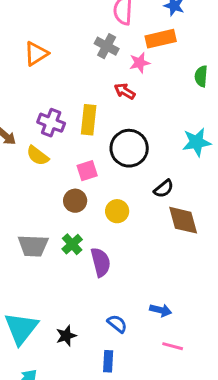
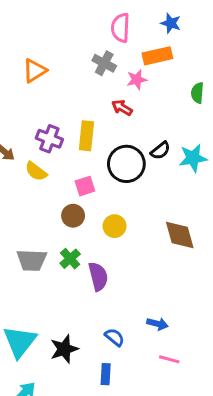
black semicircle: (164, 189) -> (160, 151), moved
black star: (66, 336) -> (64, 349), size x1.4

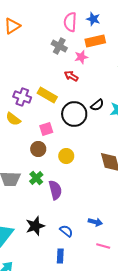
blue star: (171, 23) -> (93, 19), moved
orange triangle: (35, 71) -> (12, 26), moved
yellow rectangle: (86, 136) -> (47, 95), turned -66
black star: (64, 349) -> (35, 226), moved

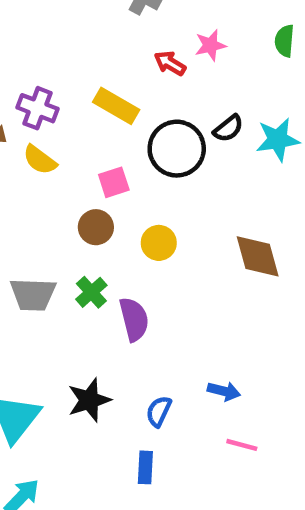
pink star: (81, 57) -> (210, 45), moved
purple cross: (22, 97) -> (37, 108), moved
blue semicircle: (66, 231) -> (159, 411), turned -104

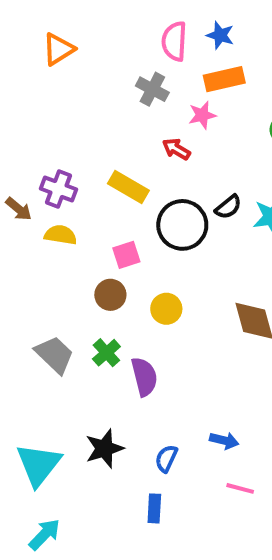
pink star: (210, 45) -> (202, 115), moved
yellow semicircle: (40, 160) -> (61, 235), turned 152
gray trapezoid: (33, 295) -> (55, 355), turned -138

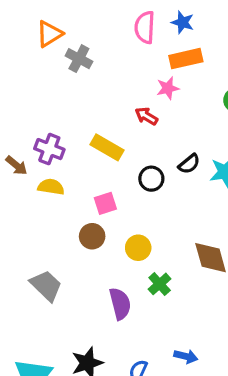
gray cross: (152, 89) -> (79, 59), moved
black circle: (182, 225) -> (151, 179), size x0.6
green cross: (106, 353) -> (160, 284), moved

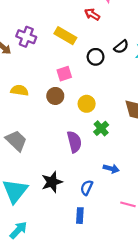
yellow semicircle: (51, 187) -> (20, 90), moved
gray trapezoid: (46, 286) -> (16, 141), moved
blue arrow: (186, 356) -> (111, 169), moved

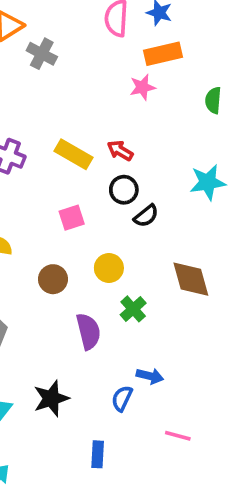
red arrow: (92, 14) -> (120, 151), moved
black semicircle: (121, 47) -> (146, 216), moved
brown circle: (55, 96) -> (53, 279), moved
blue semicircle: (87, 188) -> (122, 398), moved

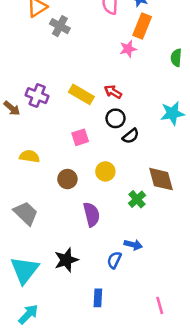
orange rectangle: (163, 54) -> (142, 26), turned -55
green cross: (133, 309) -> (137, 199), moved
pink line: (178, 436) -> (160, 305), moved, turned 60

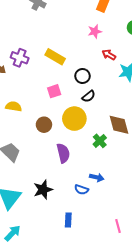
pink star: (128, 49) -> (95, 31), moved
red arrow: (113, 92) -> (109, 55), moved
black semicircle: (131, 136) -> (89, 96), moved
yellow circle: (105, 171) -> (74, 119), size x1.5
blue semicircle: (114, 260) -> (81, 190), turned -96

